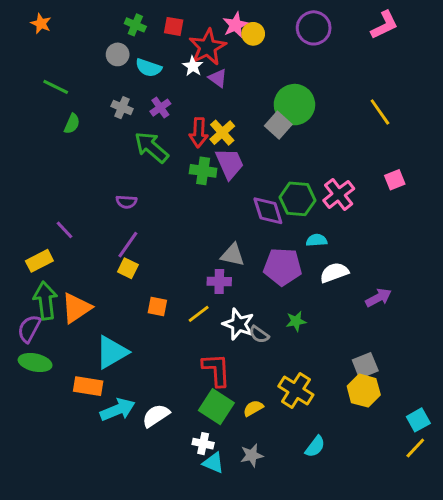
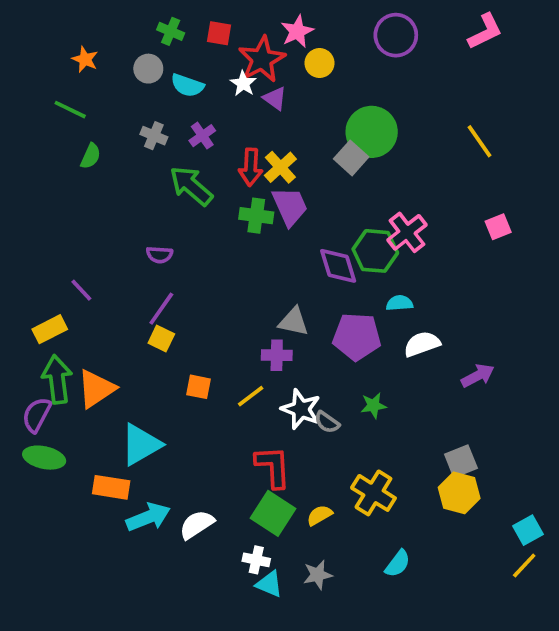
orange star: (41, 24) -> (85, 59), moved
yellow circle: (253, 34) -> (320, 63), moved
pink cross: (339, 194) -> (407, 232), moved

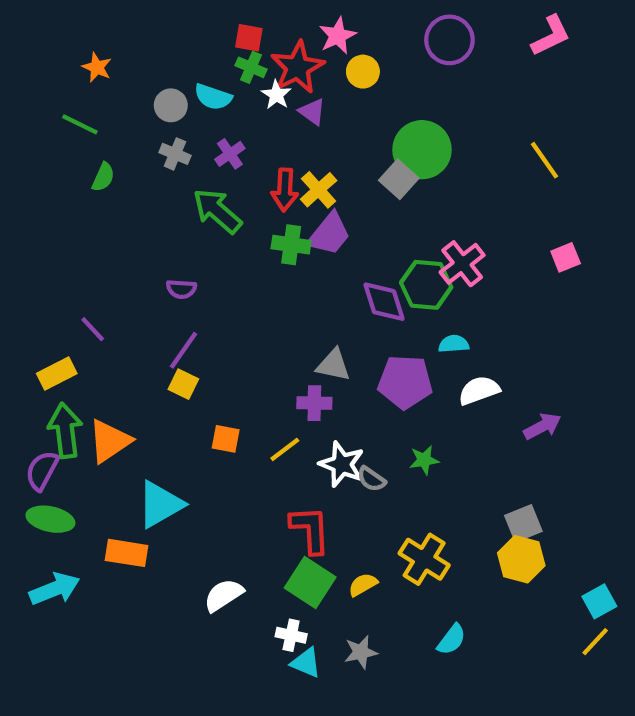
green cross: (171, 31) -> (251, 67), moved
gray circle: (148, 69) -> (171, 105), moved
purple trapezoid: (290, 206) -> (329, 234), turned 63
cyan arrow: (148, 517) -> (55, 589), moved

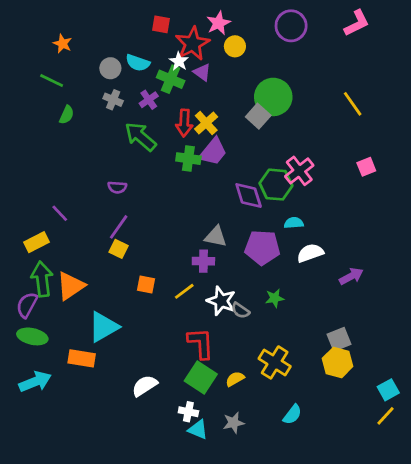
green cross: (251, 67) -> (171, 79), moved, size x1.4

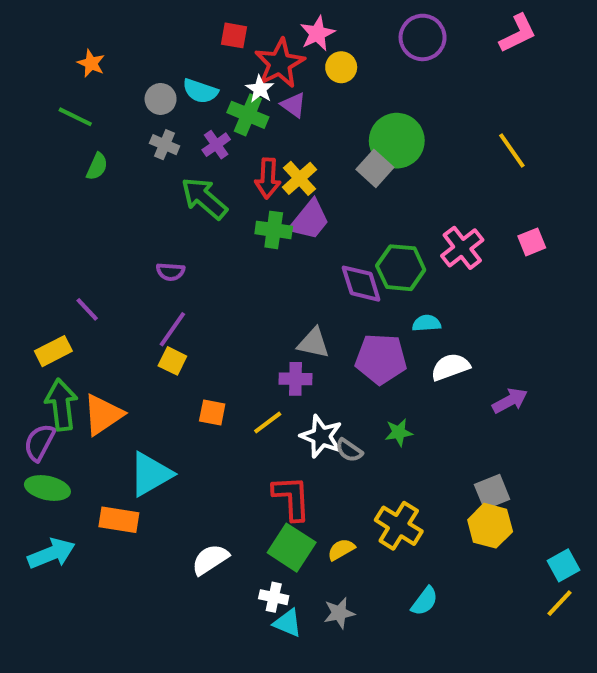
pink cross: (299, 171) -> (462, 248), moved

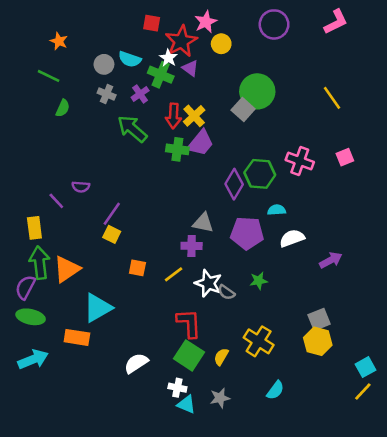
pink cross: (462, 248) -> (300, 161), turned -32
purple semicircle: (170, 272) -> (81, 187), moved
purple diamond: (361, 284) -> (234, 184), turned 48
yellow rectangle: (53, 351) -> (34, 228), turned -70
yellow semicircle: (341, 550) -> (221, 357), turned -30

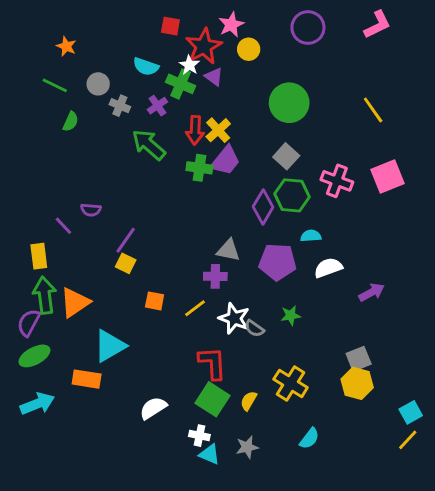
gray circle: (104, 64) -> (98, 84), moved
gray square: (243, 109) -> (286, 156), moved
pink square: (345, 157) -> (388, 177), size x1.6
green ellipse: (31, 317) -> (34, 356), turned -40

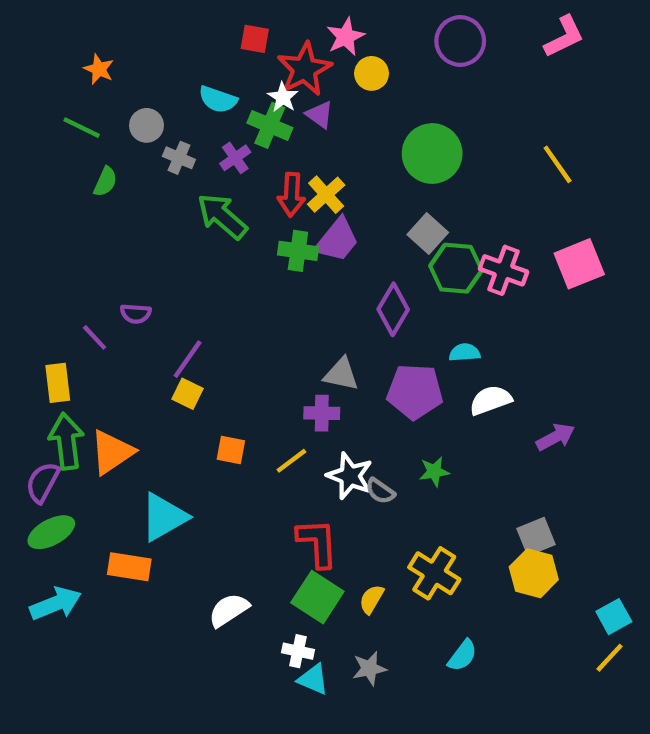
green hexagon: (292, 195) -> (456, 268), moved

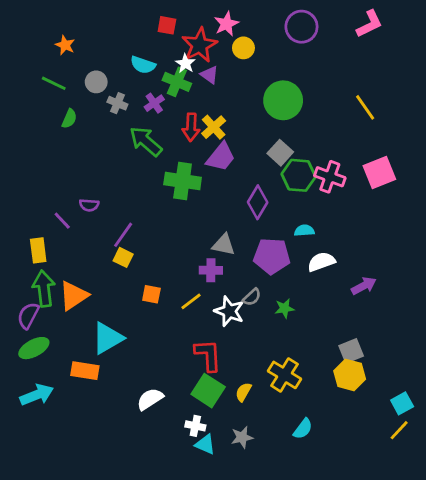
green cross: (298, 251) -> (183, 181), moved, size x1.4
gray semicircle: (380, 491) -> (252, 297), moved, turned -78

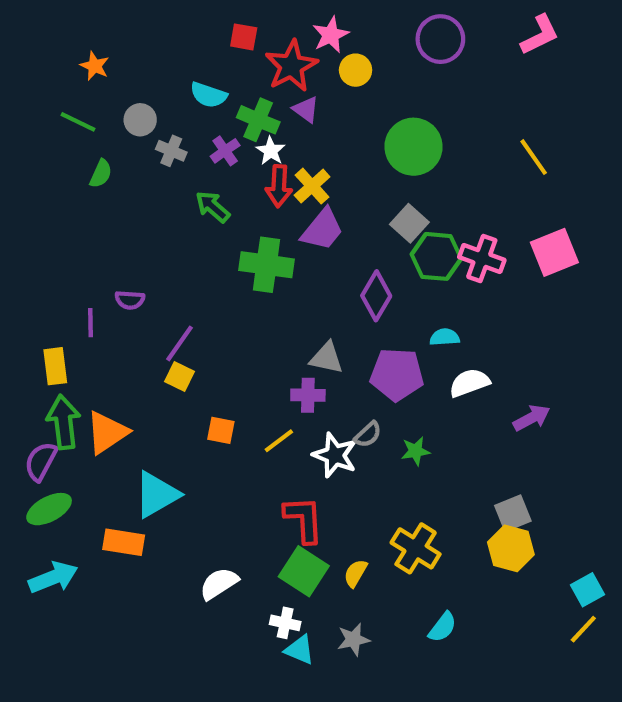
white star: (185, 63) -> (271, 151), moved
green arrow: (146, 141) -> (213, 207), size x0.7
purple line: (62, 221) -> (90, 323), turned 42

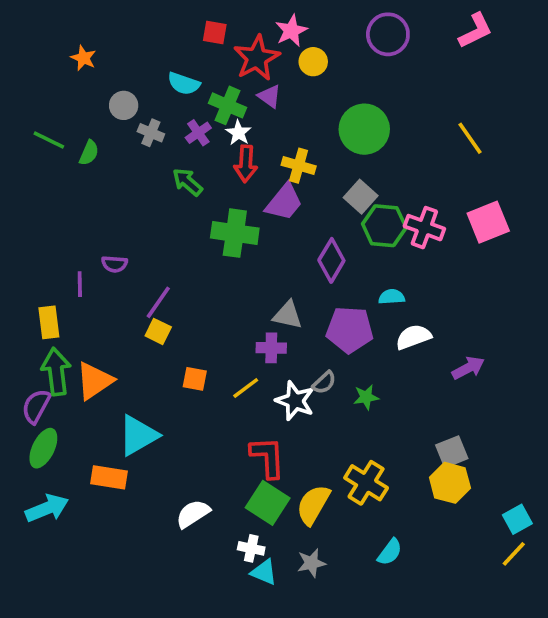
green line: (78, 122) -> (49, 140), moved
yellow cross: (312, 186) -> (299, 166), moved, turned -32
green ellipse: (49, 509) -> (43, 448), turned -36
yellow semicircle: (356, 573) -> (313, 505), size x1.6

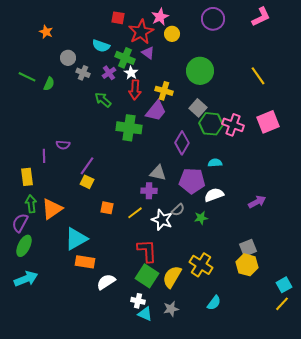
white semicircle: (413, 337) -> (214, 195), moved
green arrow: (56, 372) -> (31, 204), size x0.7
orange rectangle: (109, 477) -> (85, 262), moved

